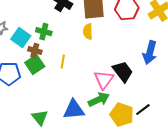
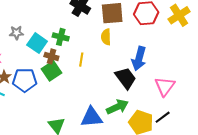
blue arrow: (150, 53) -> (139, 59), moved
yellow line: (63, 62) -> (81, 60), moved
black trapezoid: (123, 72) -> (126, 78), moved
pink triangle: (104, 80) -> (165, 86), moved

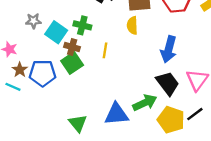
black trapezoid: (126, 78) -> (168, 83), moved

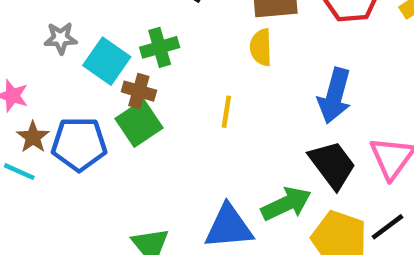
green cross: (82, 25) -> (160, 47), turned -30
yellow line: (105, 50) -> (226, 112), moved

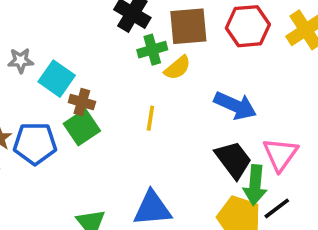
green cross: (160, 47) -> (152, 50), moved
yellow semicircle: (261, 47) -> (178, 68), turned -128
blue arrow: (335, 96) -> (235, 106), turned -81
green arrow: (286, 204) -> (255, 185), moved, turned 120

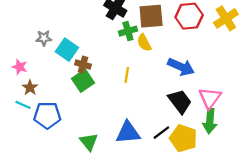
yellow semicircle: (178, 68) -> (144, 43), turned 102
blue pentagon: (35, 143) -> (47, 115), moved
green arrow: (255, 185) -> (210, 121), moved
black line: (277, 208) -> (161, 133), moved

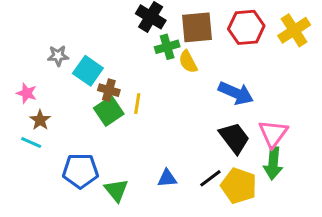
yellow line: (127, 75) -> (137, 104), moved
blue pentagon: (47, 115) -> (80, 171), moved
blue triangle: (128, 133) -> (167, 178), size x0.6

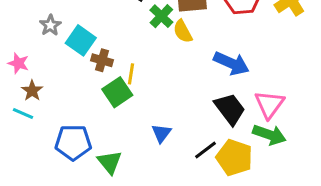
green cross: (167, 47) -> (161, 16), turned -30
gray star: (58, 56) -> (50, 25), turned -30
green square: (109, 111) -> (117, 92), moved
green arrow: (273, 163) -> (269, 135), turned -76
blue triangle: (167, 178) -> (161, 133), moved, turned -48

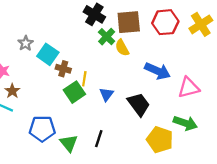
pink triangle: (269, 104) -> (189, 88), moved, turned 40
black trapezoid: (230, 109) -> (139, 104), moved
blue triangle: (161, 133) -> (107, 94), moved
black line: (205, 150) -> (99, 139), moved, turned -35

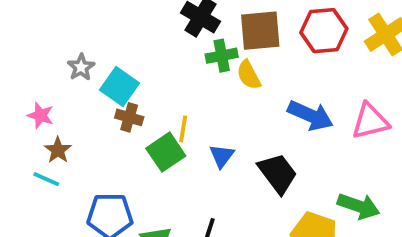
green cross: (107, 37) -> (222, 56), turned 35
brown cross: (63, 69) -> (129, 117), moved
pink triangle: (189, 88) -> (370, 121), moved

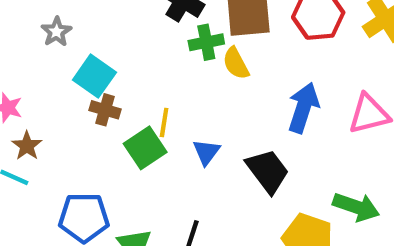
gray star: (81, 67) -> (56, 32), moved
blue arrow: (310, 115) -> (303, 108), turned -96

